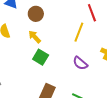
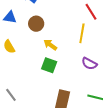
yellow arrow: (35, 37) -> (50, 45), moved

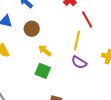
purple semicircle: (89, 64) -> (79, 62), moved

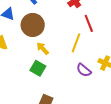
brown circle: (32, 29) -> (33, 25), size x1.5
purple semicircle: (79, 62) -> (84, 70), moved

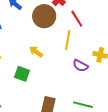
brown circle: (33, 25) -> (44, 16), moved
green square: (38, 68) -> (22, 74), moved

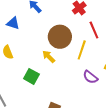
brown circle: (44, 16) -> (60, 37), moved

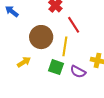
yellow arrow: (49, 57) -> (24, 62), moved, turned 112
green square: (31, 76) -> (56, 67), moved

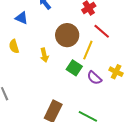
red line: (74, 25) -> (102, 31), turned -30
yellow arrow: (24, 62) -> (44, 55), turned 96

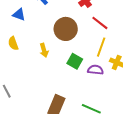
yellow line: (88, 50) -> (101, 47), moved
purple semicircle: (94, 78) -> (95, 70), turned 147

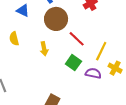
red line: (100, 23) -> (77, 39), moved
brown circle: (66, 29) -> (56, 19), moved

